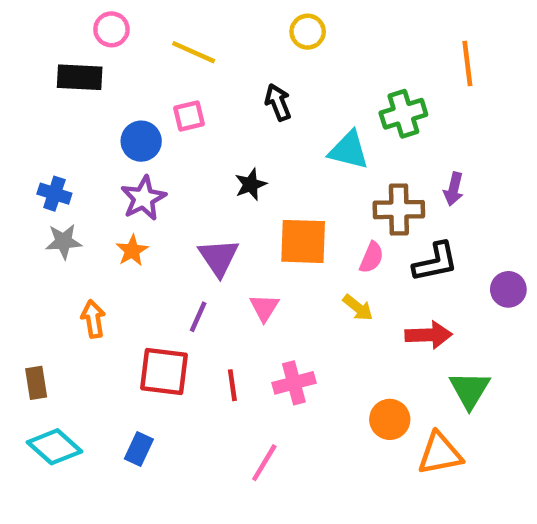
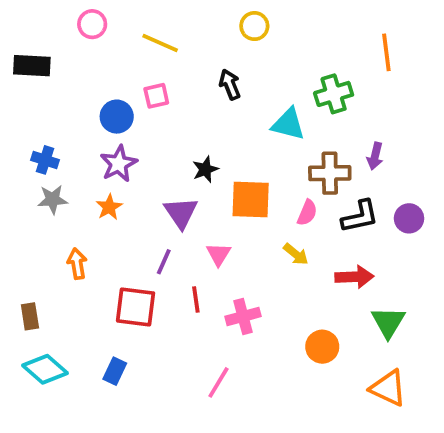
black rectangle: (80, 77) -> (32, 66), moved
black star: (251, 184) -> (205, 169), moved
purple circle: (508, 289) -> (409, 218), moved
red line: (232, 385) -> (196, 299), moved
orange triangle: (440, 454) -> (388, 388), moved, turned 36

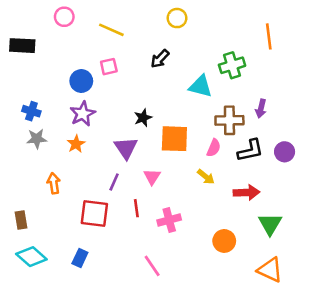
black arrow: (230, 84) -> (160, 59), turned -114
pink line: (219, 382) -> (152, 266), turned -65

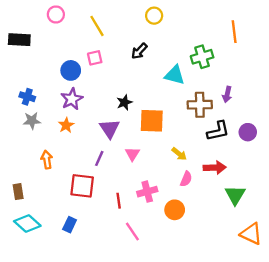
yellow line: (111, 30) -> (97, 26), turned 35
pink semicircle: (214, 148) -> (186, 179), moved
red line: (136, 208) -> (119, 201), moved
orange circle: (224, 241) -> (175, 210), moved
orange triangle: (270, 270) -> (251, 234), moved

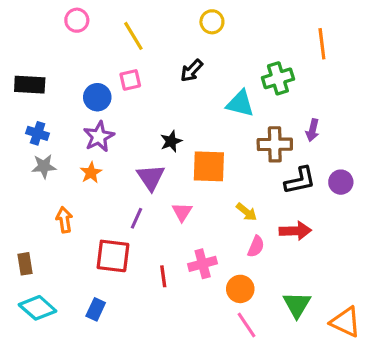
black rectangle: (19, 40) -> (30, 85), moved
green triangle: (235, 195) -> (297, 305), moved
pink line: (132, 232) -> (247, 325), moved

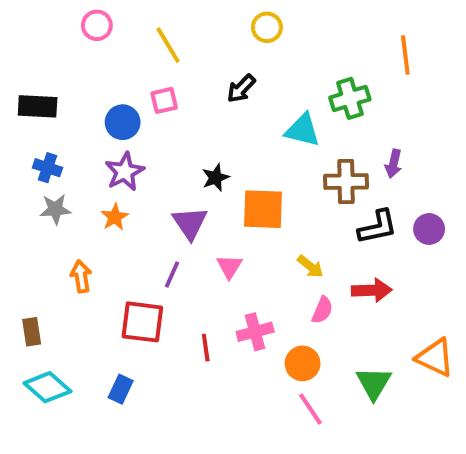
orange triangle: (346, 322) -> (435, 357), moved

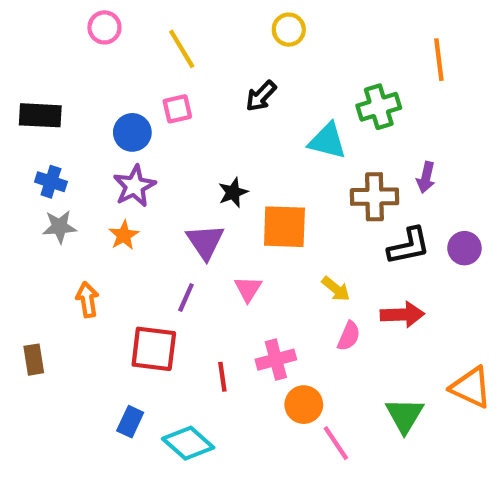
orange circle: (303, 363) -> (304, 405), moved
cyan diamond: (47, 387) -> (188, 443), moved

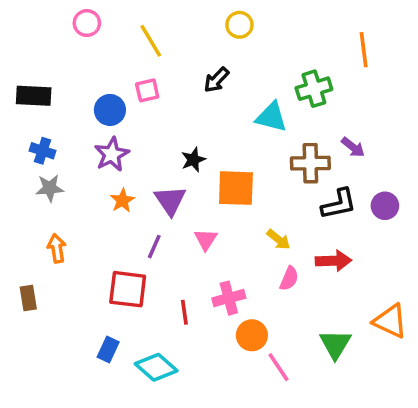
purple arrow: (426, 177) -> (353, 147), turned -65
orange star: (124, 235) -> (122, 200), moved
orange arrow: (87, 300) -> (57, 248), moved

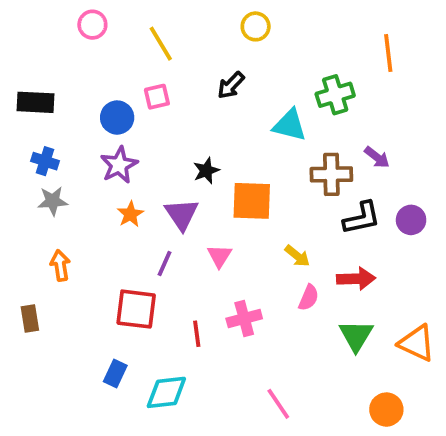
orange circle: (252, 335) -> (386, 410), moved
green triangle: (335, 344) -> (356, 336), moved
cyan diamond: (156, 367) -> (166, 392), turned -48
pink line: (278, 367) -> (278, 404), moved

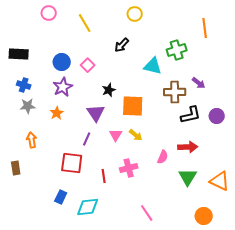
pink square: (157, 97) -> (88, 65), moved, turned -32
orange star: (130, 214) -> (57, 113), moved
yellow arrow: (297, 256) -> (136, 135), moved

